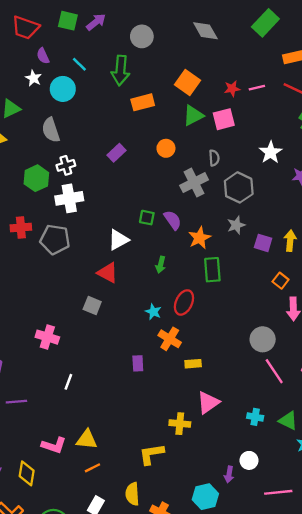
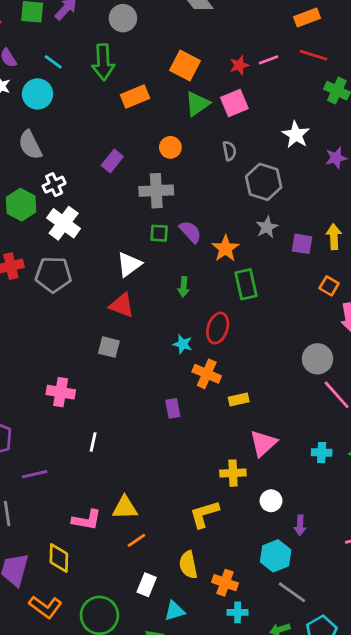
gray cross: (194, 183) -> (156, 191), moved, turned 32
white cross: (69, 198) -> (64, 223), turned -36
white circle: (249, 460) -> (271, 501), moved

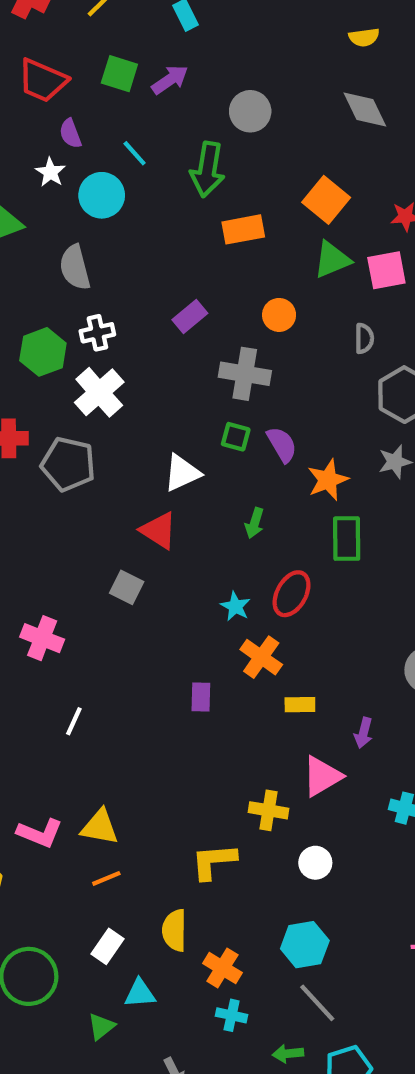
purple arrow: (300, 525) -> (364, 733), moved

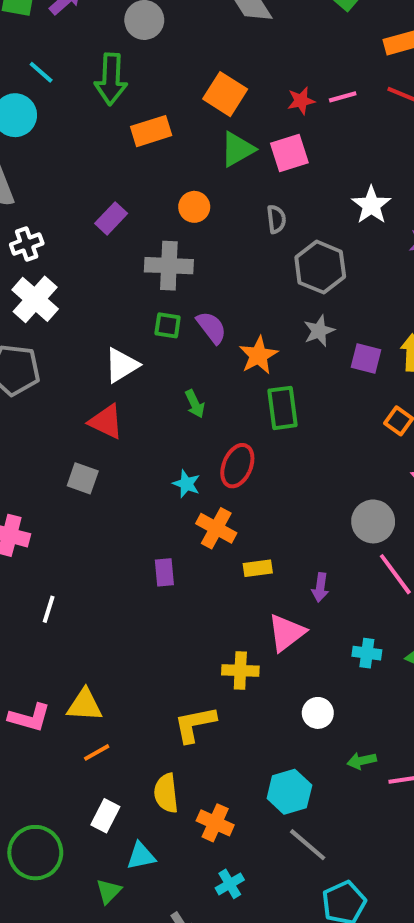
green arrow: (255, 523) -> (195, 404), turned -36
white circle: (315, 863) -> (318, 713), moved
cyan cross: (232, 1015) -> (230, 884), moved, turned -36
green arrow: (288, 1054) -> (362, 761), moved

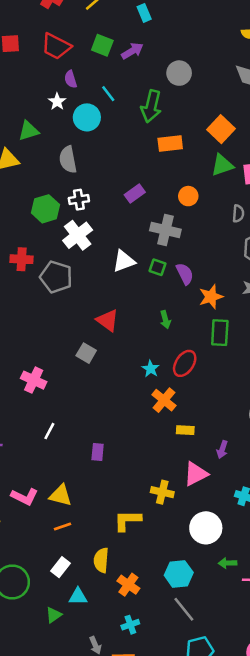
white triangle: (122, 365) -> (124, 261), moved
purple rectangle: (164, 572) -> (98, 452), moved
white circle: (318, 713) -> (206, 528), size x1.6

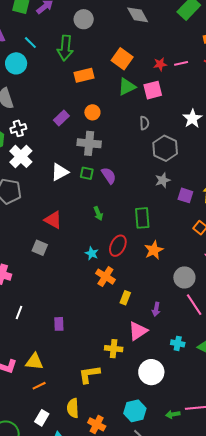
orange circle: (188, 196) -> (92, 112), moved
orange star: (211, 297) -> (154, 250), moved
yellow rectangle: (185, 430) -> (125, 298), turned -64
green arrow: (228, 563) -> (173, 414), moved

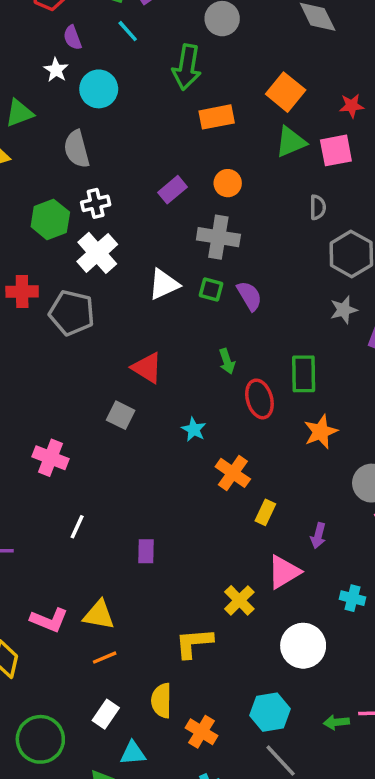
cyan line: (30, 43) -> (128, 31), moved
red ellipse: (118, 246) -> (259, 399), moved, turned -45
cyan star: (92, 253) -> (194, 429), moved
yellow cross: (114, 349) -> (239, 600), turned 36

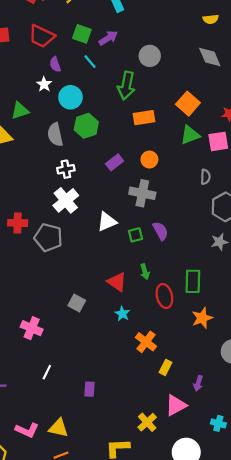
green hexagon: (50, 219) -> (86, 126), moved
green square: (211, 290) -> (136, 235), moved, turned -32
red triangle: (147, 368) -> (117, 282), moved

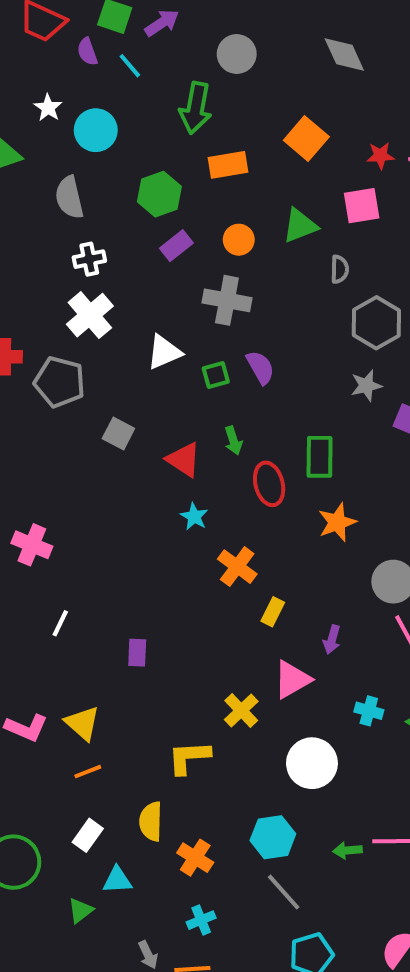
purple semicircle: (55, 64) -> (87, 52), moved
green hexagon: (86, 126) -> (159, 194), moved
green triangle: (190, 135) -> (300, 226), moved
gray square: (77, 303) -> (118, 433), moved
yellow triangle: (58, 428) -> (83, 723), turned 30

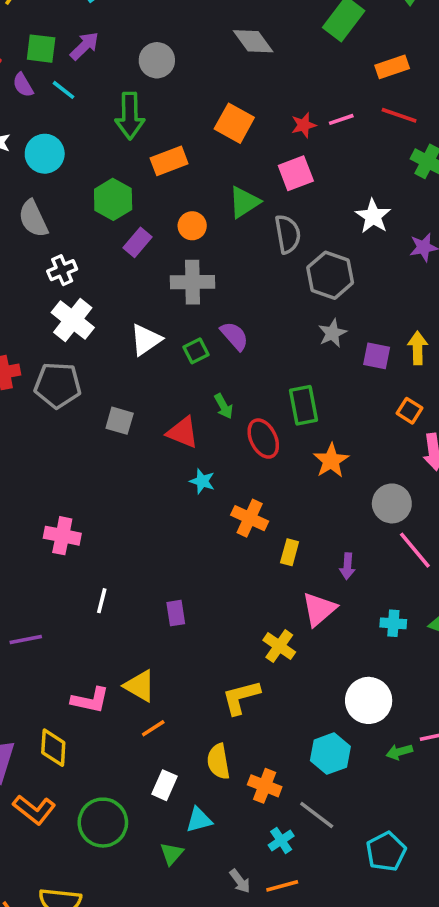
gray semicircle: (340, 269) -> (288, 234), size x1.5
white circle: (312, 763) -> (369, 700), moved
gray line: (284, 892) -> (317, 815), moved

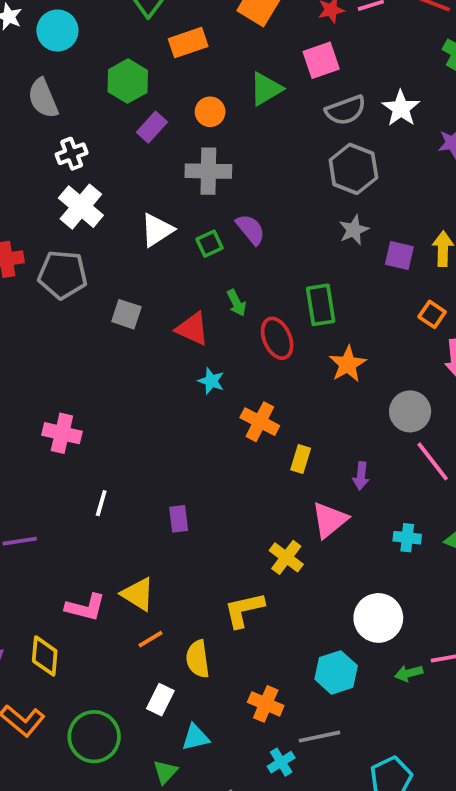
gray semicircle: (288, 234) -> (346, 110), moved, turned 78
yellow semicircle: (218, 761) -> (198, 659), moved
gray line: (317, 815) -> (320, 737), turned -51

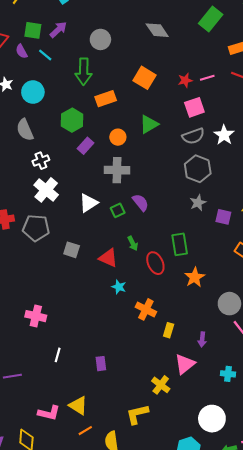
pink square: (321, 60) -> (194, 107), moved

